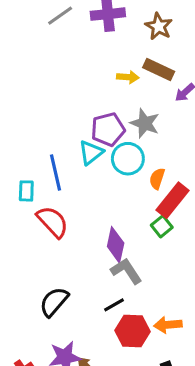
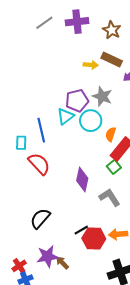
gray L-shape: (126, 271) -> (110, 197), moved
black line: (114, 305) -> (81, 230), moved

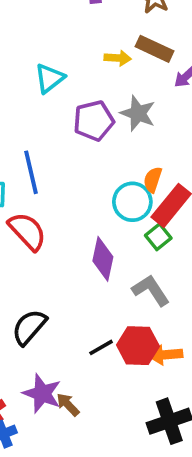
cyan triangle: (65, 116) -> (49, 78), moved
cyan circle: (91, 121) -> (132, 202), moved
red hexagon: (94, 238) -> (138, 346), moved
purple star: (48, 256) -> (42, 394), turned 30

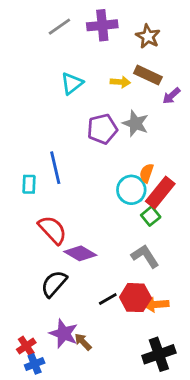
cyan triangle: (49, 78) -> (72, 83), moved
red semicircle: (27, 231) -> (53, 230), moved
purple diamond: (103, 259) -> (80, 253), moved, turned -72

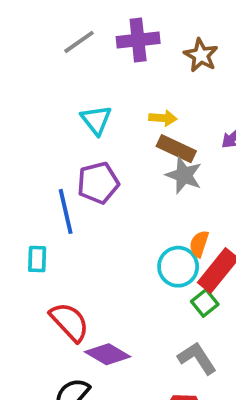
brown rectangle: (148, 75) -> (176, 149), moved
cyan triangle: (72, 83) -> (96, 120), turned -30
purple pentagon: (102, 129) -> (98, 183), moved
blue line: (55, 168) -> (66, 211), moved

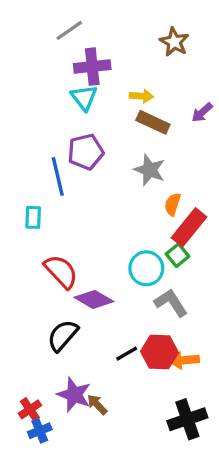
purple cross: (138, 40) -> (92, 67), moved
gray star: (184, 175) -> (150, 170), moved
cyan circle: (178, 267) -> (146, 268), moved

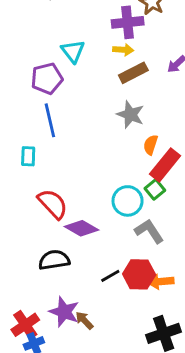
purple cross: (92, 67) -> (128, 22), moved
brown rectangle: (153, 122) -> (133, 73), turned -52
purple pentagon: (86, 152) -> (47, 79), moved
black semicircle: (63, 336) -> (54, 260), turned 40
red cross: (30, 409) -> (25, 325), size x1.4

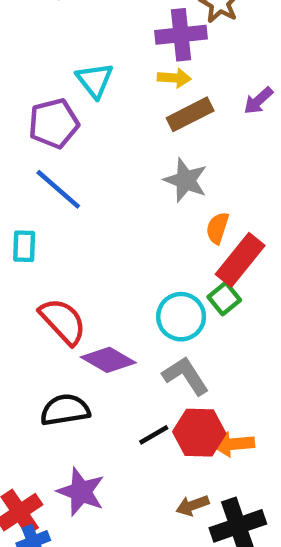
blue line: (50, 120) -> (58, 189), turned -36
gray L-shape: (149, 231) -> (186, 376), moved
brown arrow: (84, 320) -> (192, 505), moved, turned -66

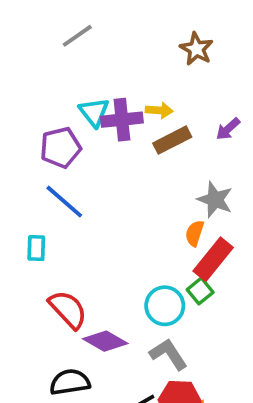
purple cross: (181, 35) -> (122, 120), moved
gray star: (186, 180) -> (215, 200), moved

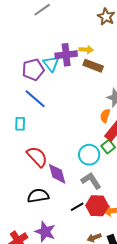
cyan triangle: (94, 112) -> (51, 64), moved
brown rectangle: (172, 140) -> (93, 66), turned 48
purple diamond: (105, 341) -> (57, 174), turned 45

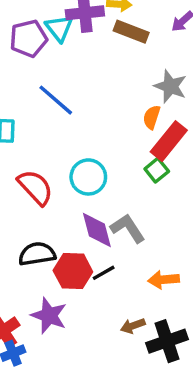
blue line: (35, 99) -> (56, 100), moved
cyan circle: (89, 155) -> (88, 177), moved
purple diamond: (57, 174) -> (97, 230), moved
red hexagon: (97, 206) -> (73, 271), moved

